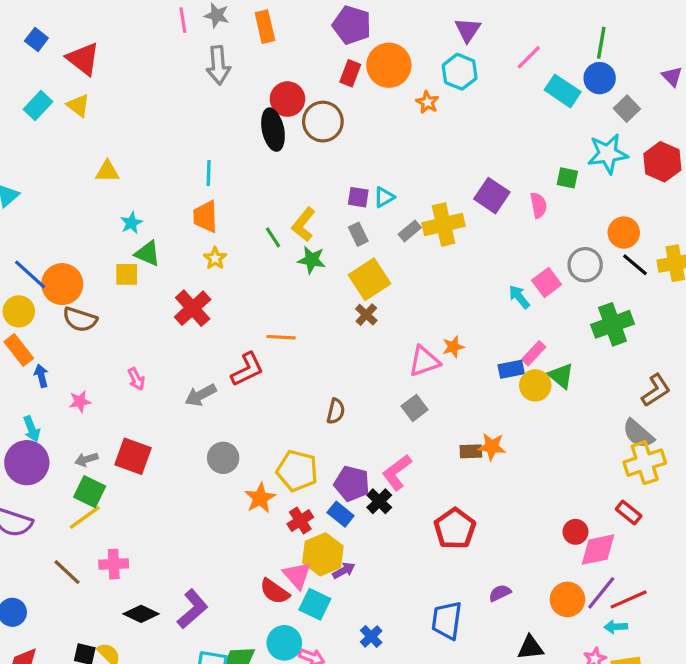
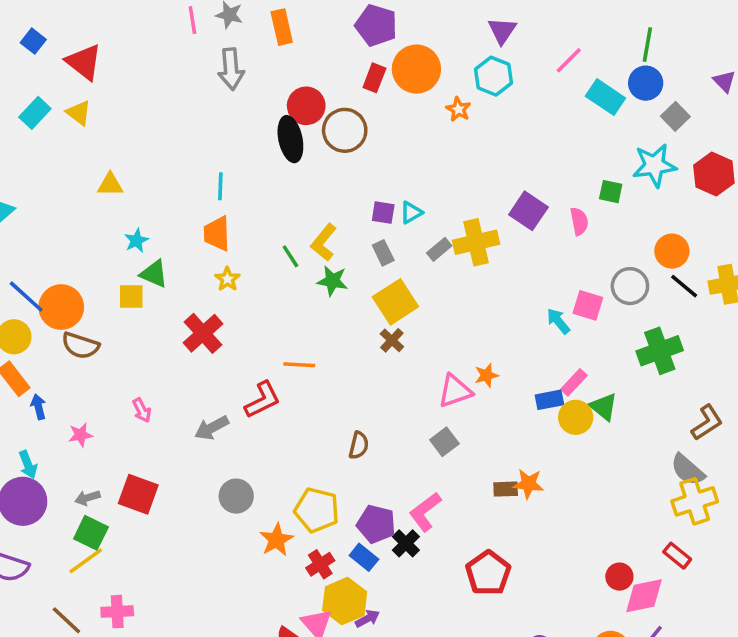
pink square: (547, 282) -> (588, 305), turned -36

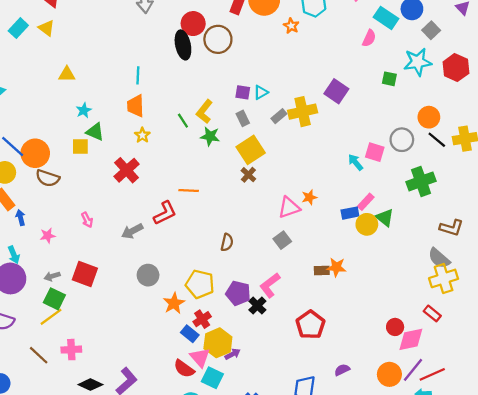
pink semicircle: (579, 221) -> (369, 38), moved, turned 36
brown L-shape: (707, 423) -> (451, 228), turned 50
blue rectangle: (364, 557) -> (190, 334), moved

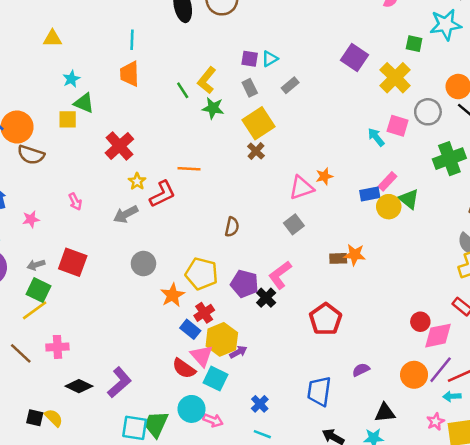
yellow cross: (303, 112) -> (395, 78), moved, turned -32
yellow star: (142, 135) -> (137, 181), moved

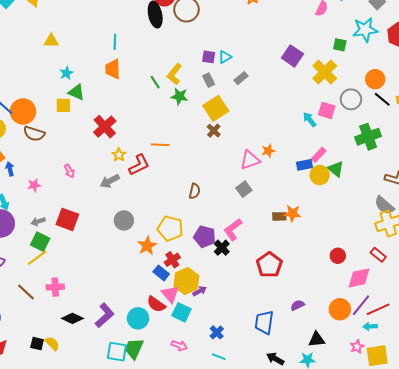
red circle: (420, 322) -> (338, 256), moved
cyan circle: (191, 409) -> (138, 318), moved

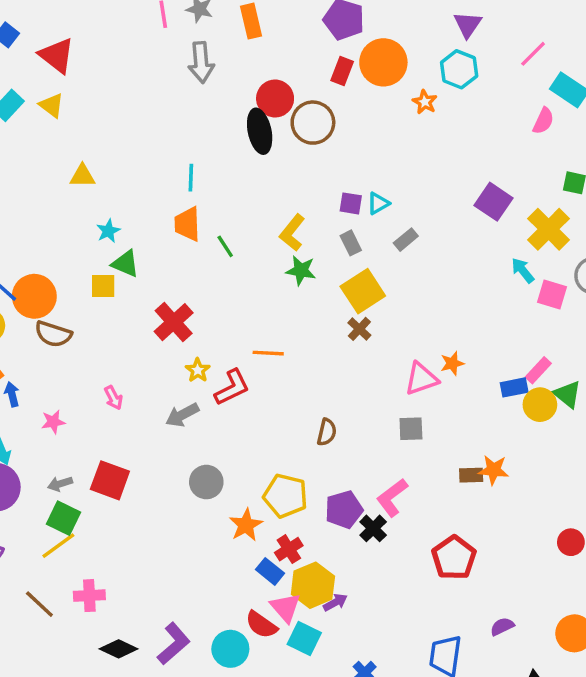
green line: (155, 82) -> (225, 246), moved
cyan arrow: (310, 120) -> (523, 270), moved
gray square: (244, 189) -> (411, 429), turned 35
purple pentagon: (205, 237) -> (344, 510), turned -30

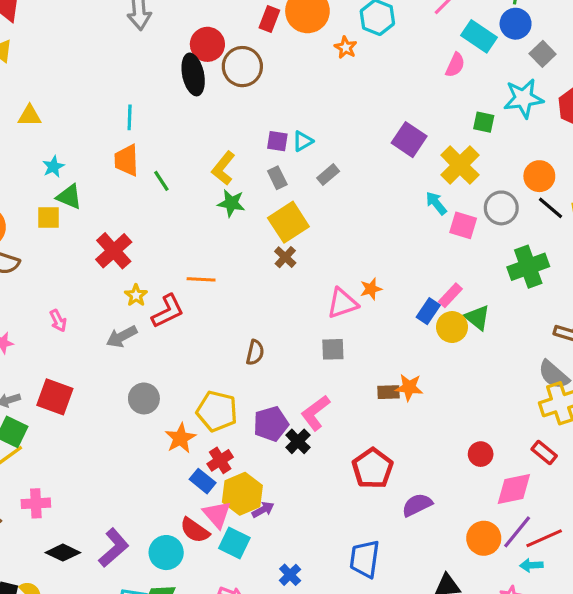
blue rectangle: (514, 387) -> (428, 311), turned -45
purple semicircle: (502, 626) -> (417, 505), moved, size x1.4

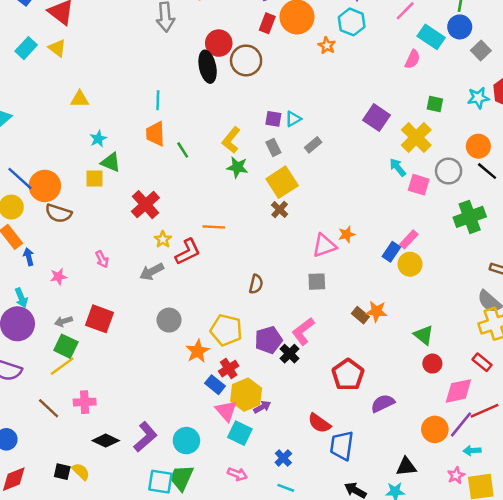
cyan star: (523, 98) -> (478, 98), moved, size x0.7
green triangle: (477, 317) -> (424, 335), moved
brown rectangle: (388, 392) -> (360, 315), turned 42
red semicircle: (195, 530) -> (319, 423), moved
red line: (544, 538) -> (485, 411), moved

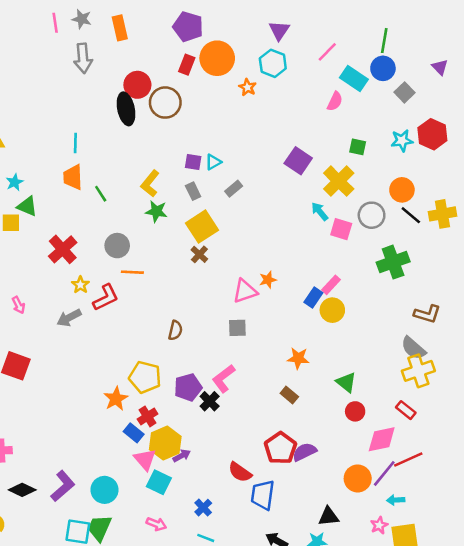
brown rectangle: (360, 315) -> (289, 395), moved
gray circle: (169, 320) -> (117, 246), moved
red pentagon: (348, 375) -> (280, 448), moved

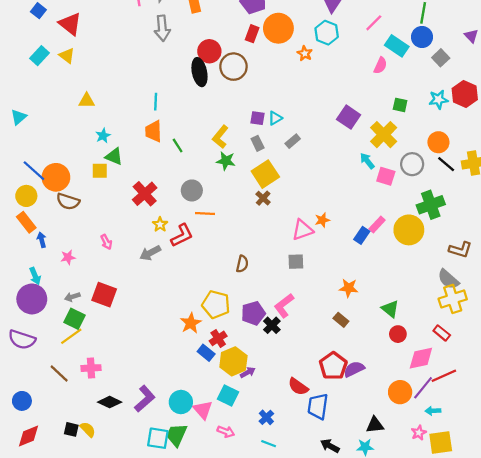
yellow circle: (332, 310) -> (409, 230), moved, size x1.4
pink triangle: (145, 459) -> (203, 410), moved

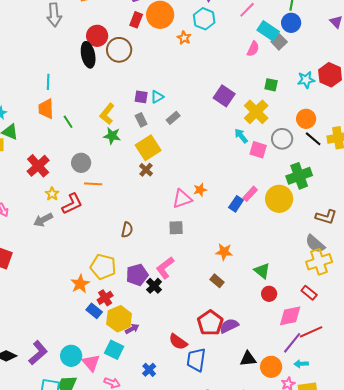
gray square: (441, 58) -> (279, 42), moved
orange circle: (400, 392) -> (271, 367), moved
black triangle: (375, 425) -> (248, 359), moved

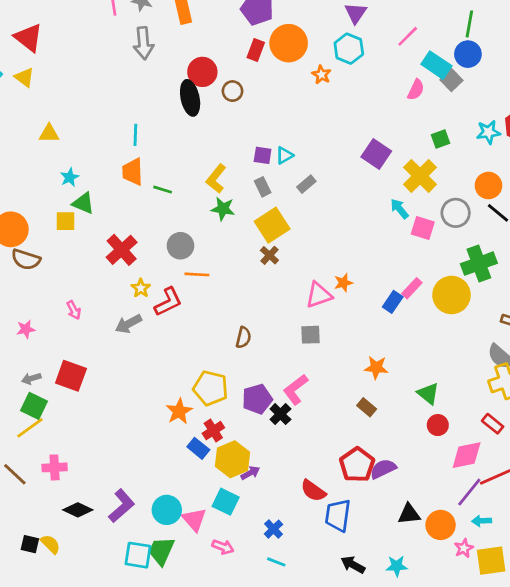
brown circle: (119, 50) -> (232, 91), size x0.6
green square: (271, 85) -> (441, 139), turned -32
green line: (68, 122) -> (163, 190), turned -40

